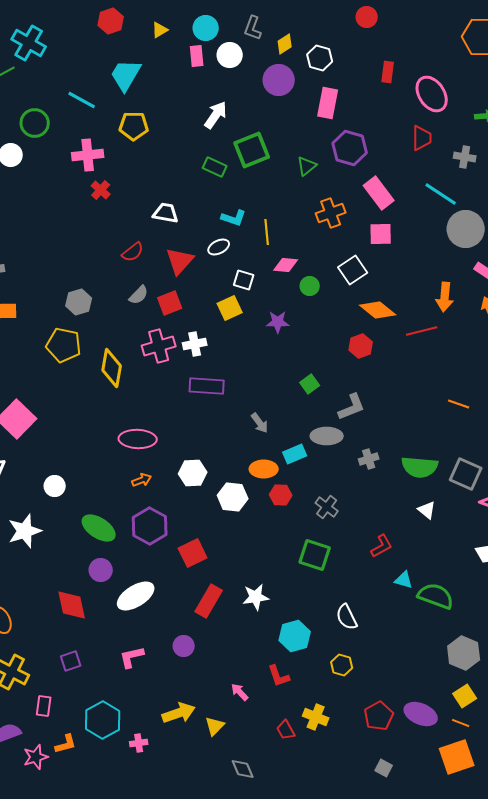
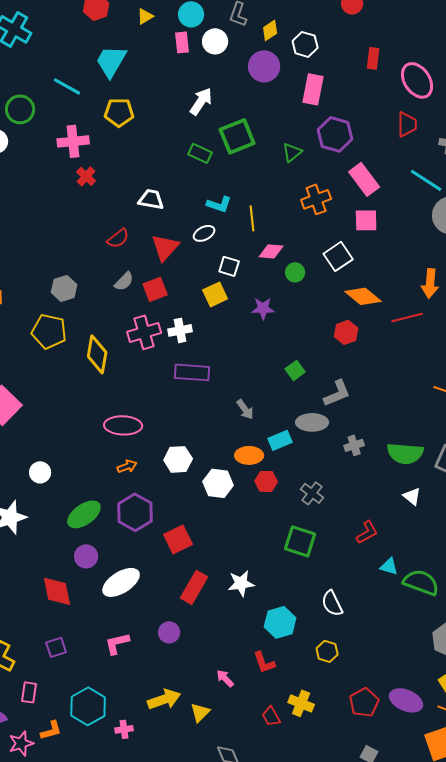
green ellipse: (99, 528) -> (84, 514), turned -68

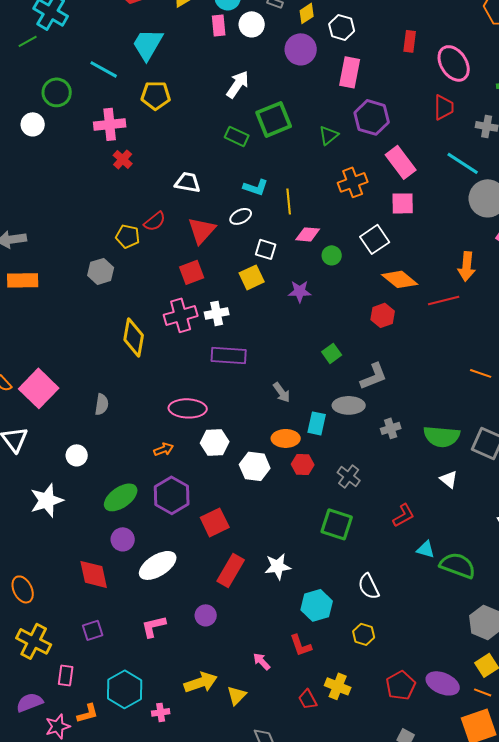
gray semicircle: (124, 281) -> (102, 404), moved, turned -35
yellow pentagon: (49, 331) -> (128, 236), moved, size x0.7
pink ellipse: (123, 425) -> (188, 408), moved
cyan rectangle: (280, 440) -> (317, 423), turned -55

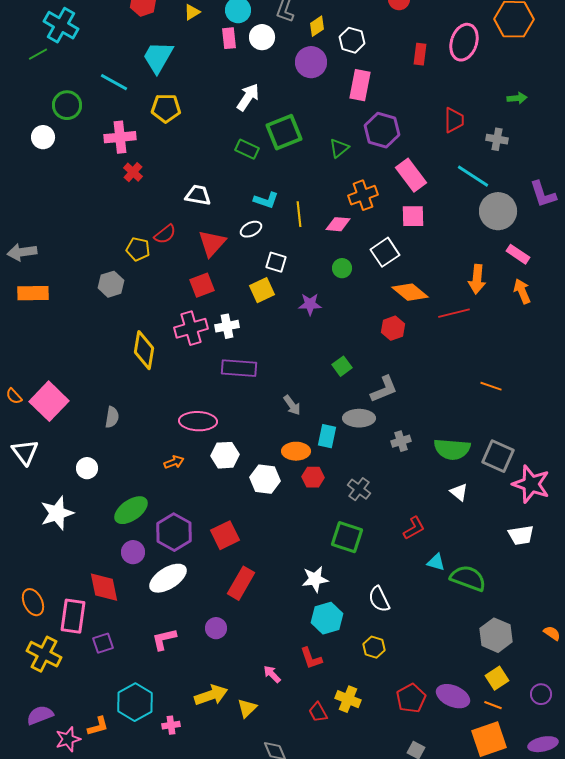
pink ellipse: (454, 63) -> (464, 42), moved, turned 51
pink diamond: (308, 234) -> (338, 224), moved
purple hexagon: (172, 495) -> (174, 532), moved
white star: (278, 566) -> (315, 579), moved
pink rectangle: (66, 675) -> (73, 616), moved, size x1.6

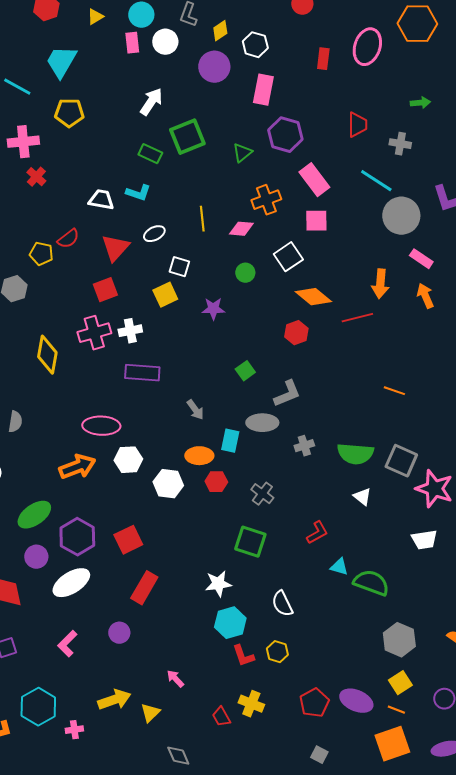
cyan L-shape: (266, 200) -> (138, 193), moved
orange arrow: (174, 462) -> (77, 467), size x1.8
pink L-shape: (164, 639) -> (67, 644), turned -32
red L-shape: (311, 658) -> (243, 656), moved

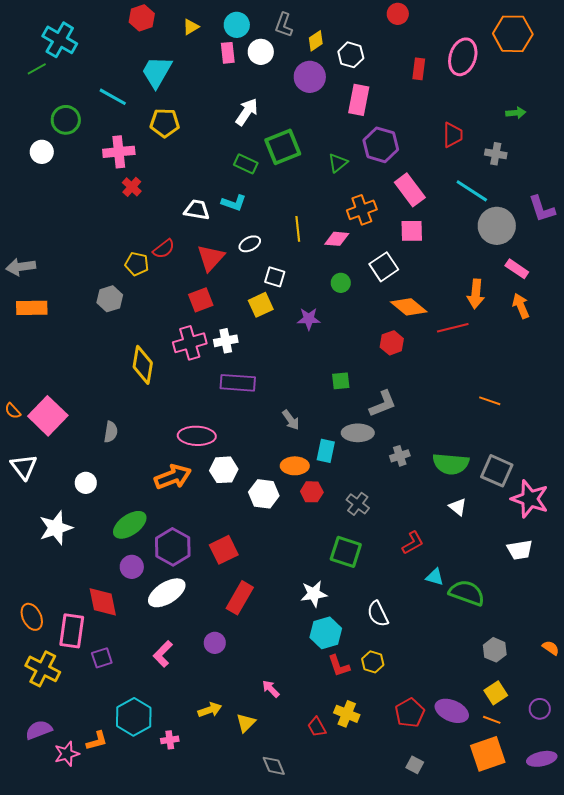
green square: (245, 371) -> (341, 381), turned 30
gray hexagon: (399, 640) -> (495, 650), size x0.7
yellow arrow: (114, 700) -> (210, 710), size x0.7

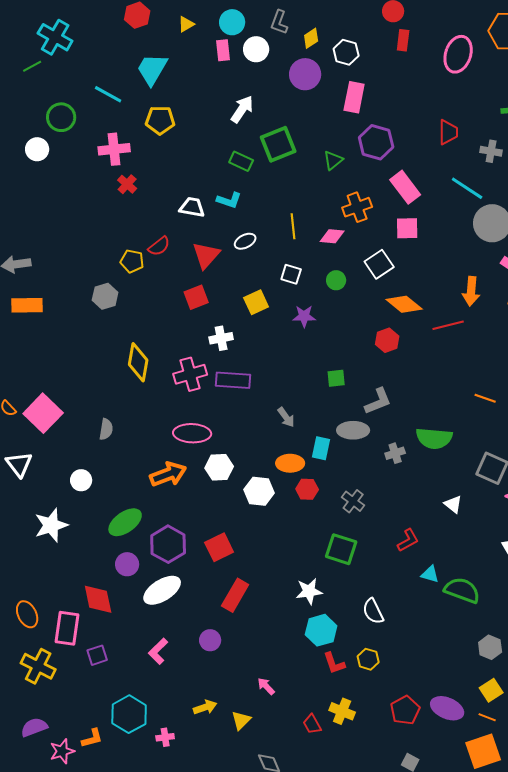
red rectangle: (419, 69) -> (403, 40), moved
white square: (275, 277) -> (291, 274), moved
pink cross: (190, 343) -> (190, 374), moved
green semicircle: (451, 464) -> (434, 438), moved

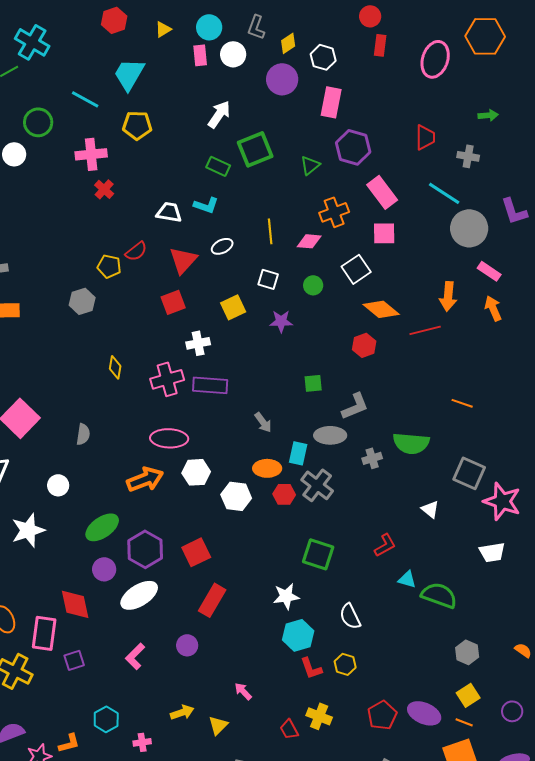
yellow diamond: (138, 362) -> (115, 367), size x0.6
gray cross: (353, 501) -> (317, 485), moved, size x1.4
cyan hexagon: (129, 714) -> (106, 719), size x0.7

